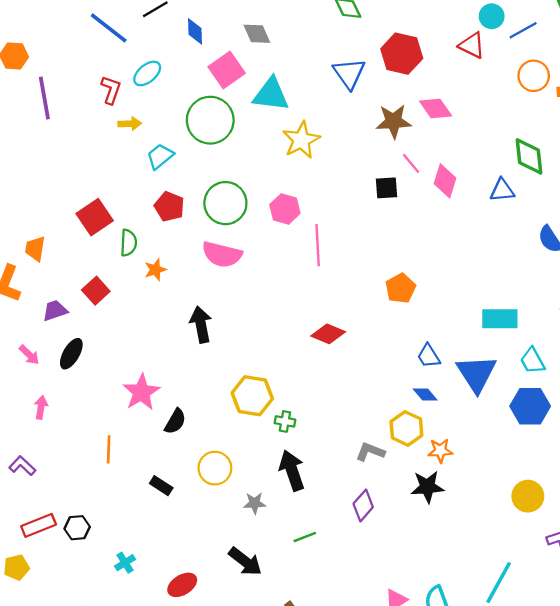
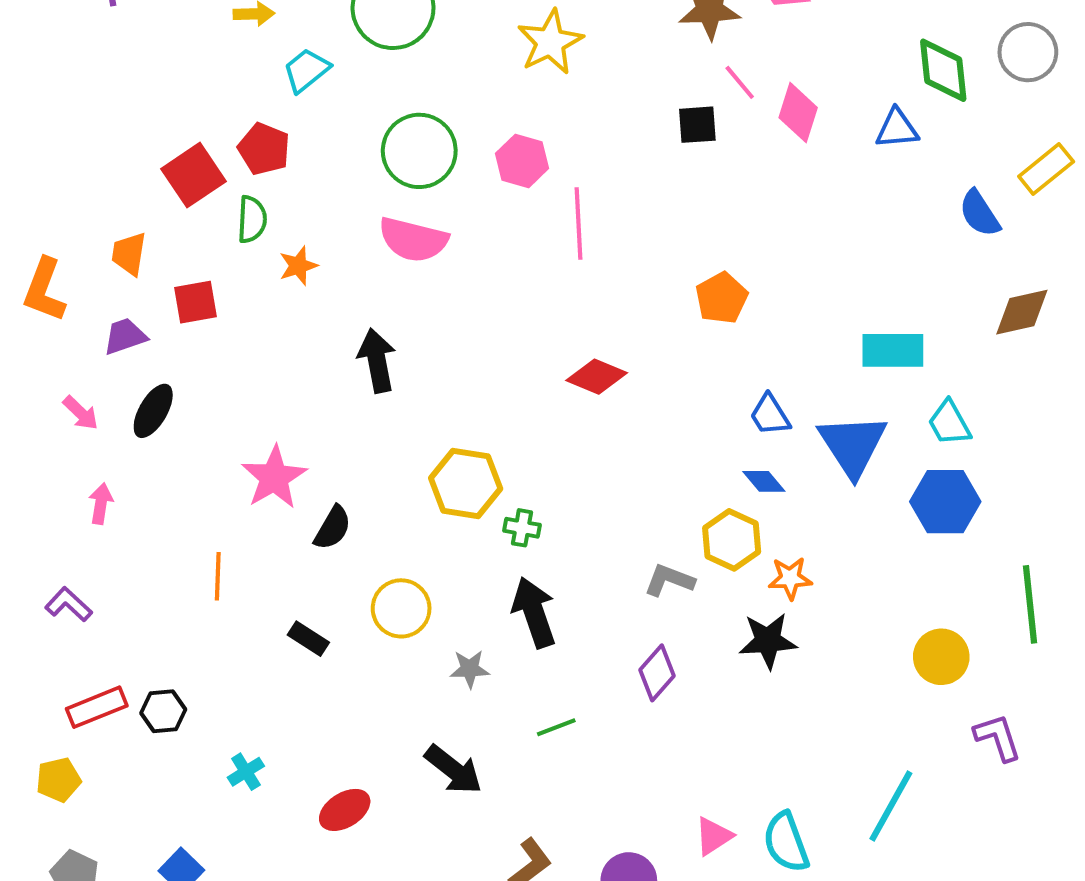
red pentagon: (169, 207) -> (264, 149), moved
orange trapezoid: (35, 249) -> (129, 254), moved
red square: (96, 291) -> (196, 302), turned 32

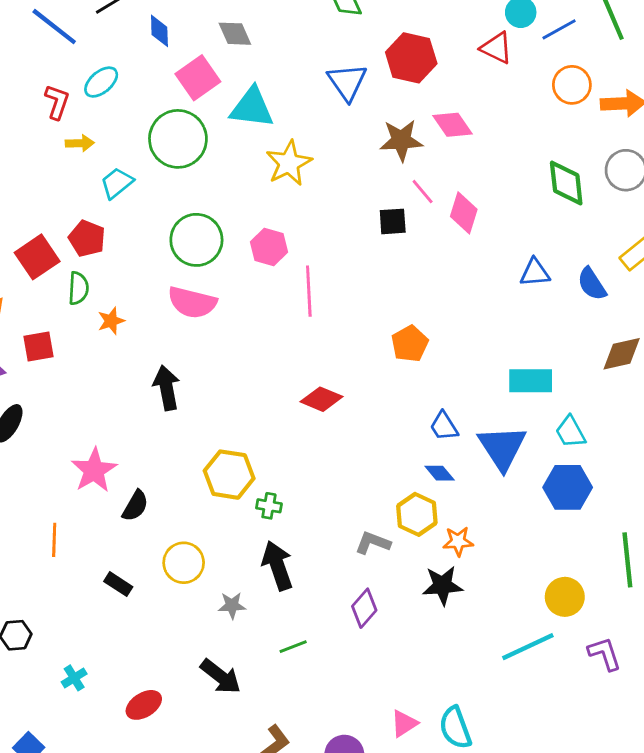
blue triangle: (897, 129) -> (535, 273), moved
cyan line: (891, 806) -> (528, 647), moved, turned 36

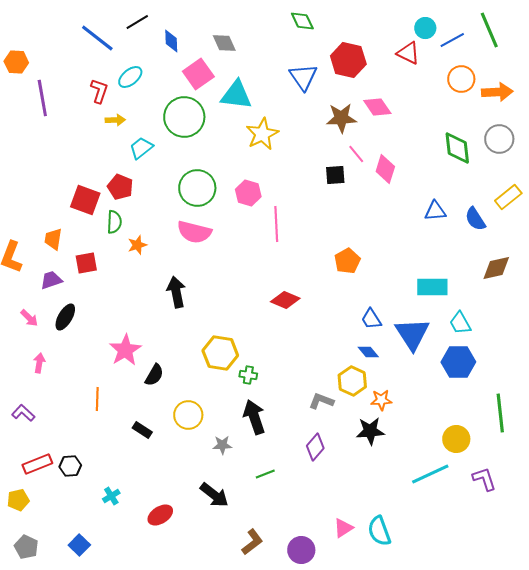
red square: (37, 257) -> (85, 200), turned -36

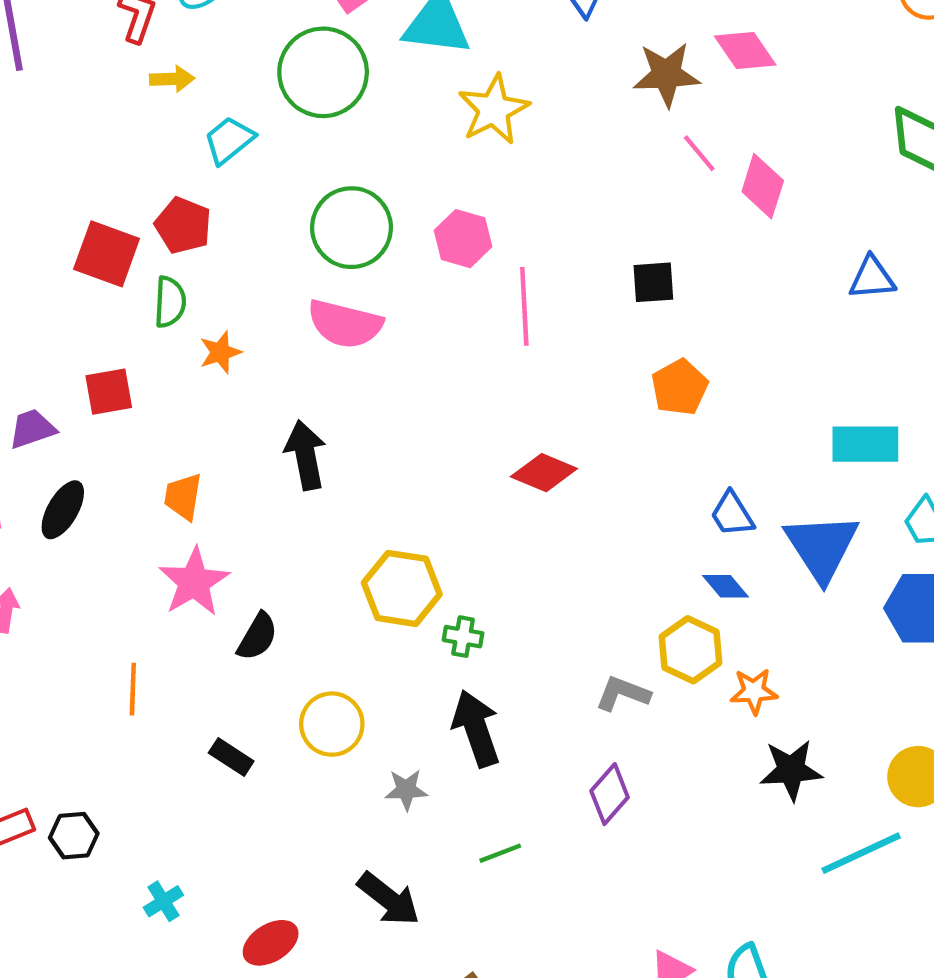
black square: (335, 175) -> (653, 282), moved
orange trapezoid: (53, 239) -> (183, 497), moved
black star: (370, 431) -> (791, 770), moved

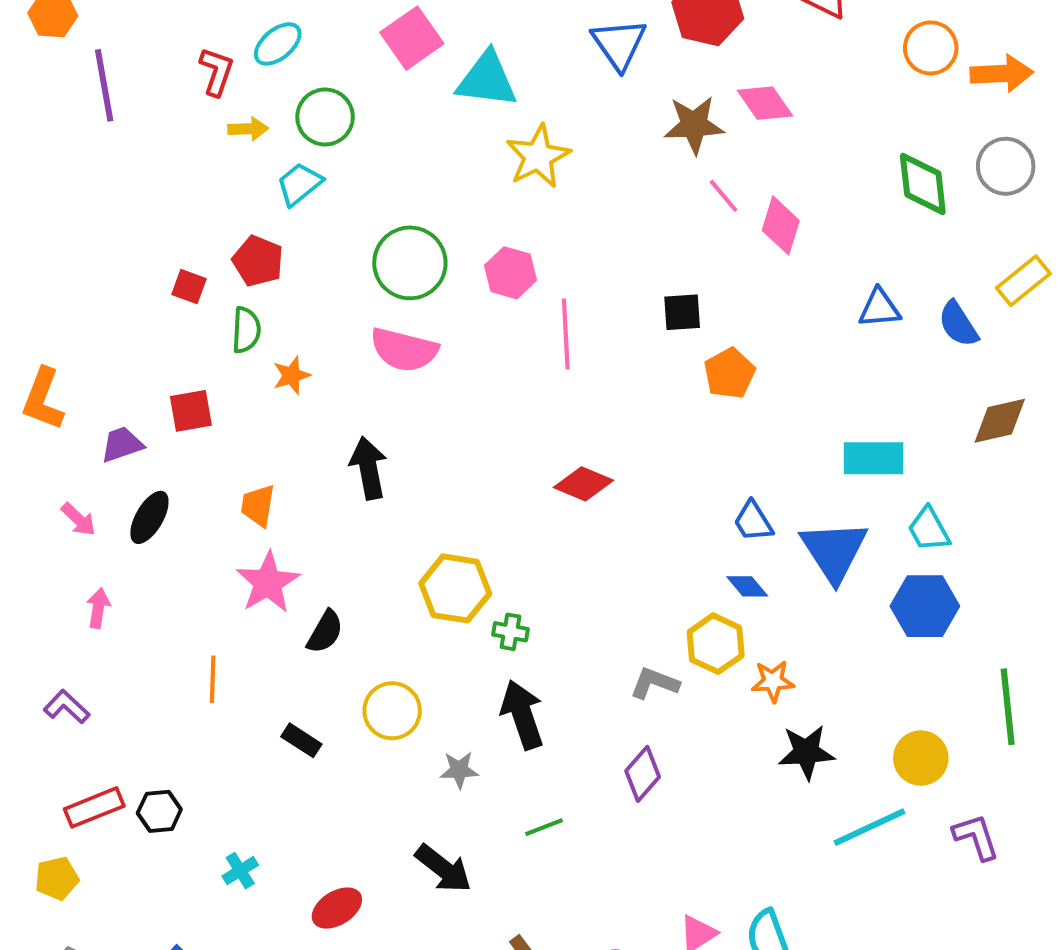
green circle: (323, 72) -> (325, 117), moved, size x0.7
red square: (107, 254) -> (189, 287), size x0.6
orange pentagon: (680, 387) -> (729, 373), moved

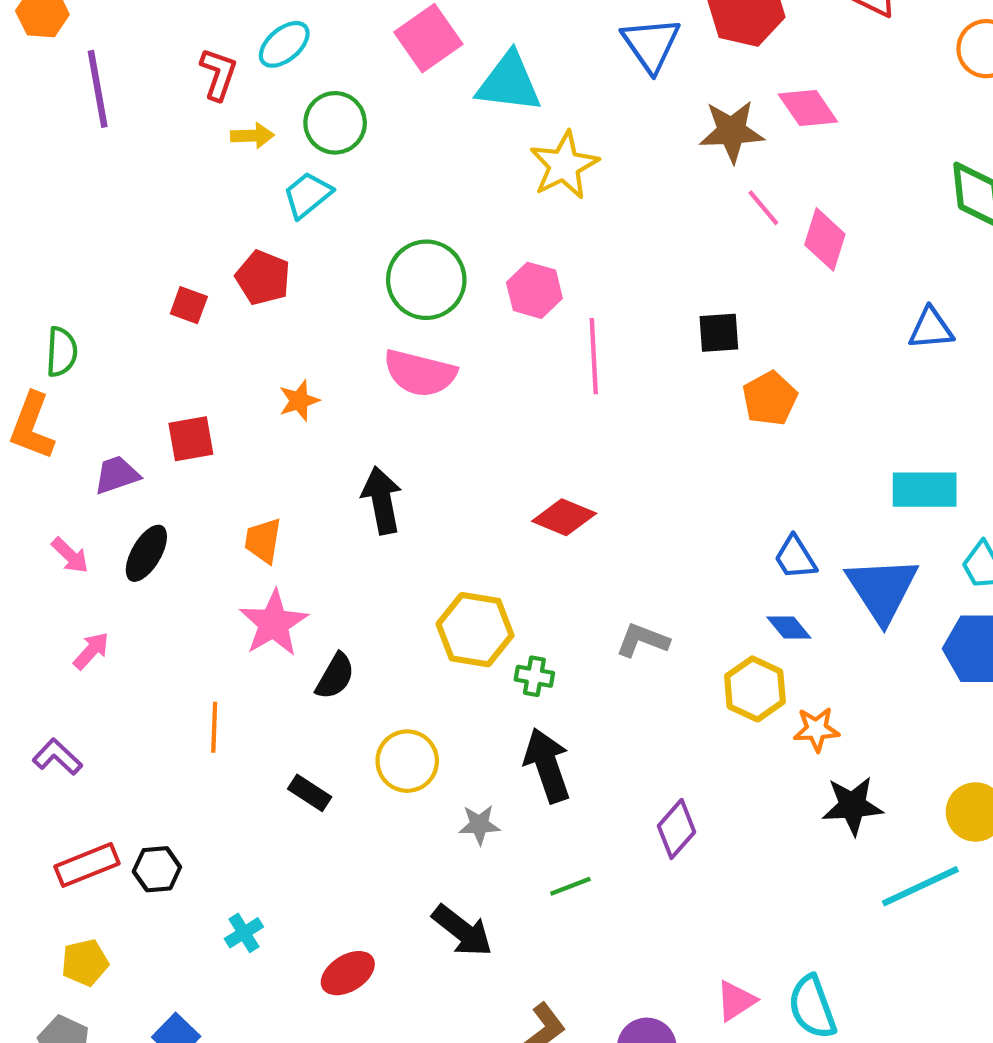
green semicircle: (246, 330) -> (62, 352), moved
red diamond: (583, 484) -> (564, 517), moved
pink arrow: (98, 608) -> (91, 651), turned 33
gray L-shape: (655, 683) -> (643, 640), moved
yellow pentagon: (57, 878) -> (85, 963), moved

